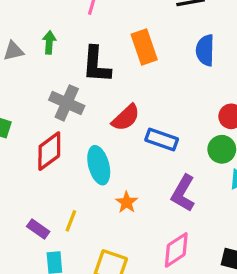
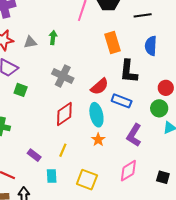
black L-shape: (96, 65) -> (129, 71), moved
red diamond: (49, 151) -> (64, 114), moved
cyan ellipse: (99, 165) -> (96, 115), moved
purple rectangle: (38, 229) -> (34, 155), moved

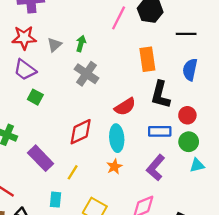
gray triangle: (30, 42) -> (54, 45), turned -40
gray cross: (63, 76) -> (86, 74), moved
red circle: (166, 88) -> (187, 115), moved
blue rectangle: (122, 101) -> (160, 131), moved, turned -30
purple rectangle: (34, 155) -> (41, 158), moved, size x1.6

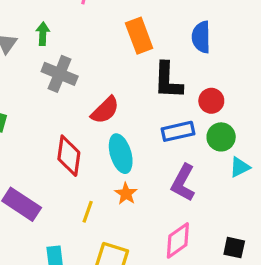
red semicircle: (125, 107) -> (105, 110), moved
red diamond: (81, 132) -> (69, 156), turned -44
yellow line: (73, 172) -> (88, 212), moved

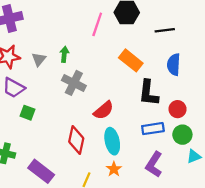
orange rectangle: (139, 36) -> (131, 60), turned -35

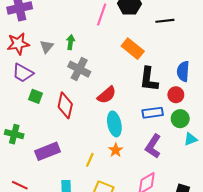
blue semicircle: (174, 65) -> (183, 71), moved
red diamond: (76, 140) -> (65, 105), moved
purple rectangle: (41, 171) -> (48, 151), turned -60

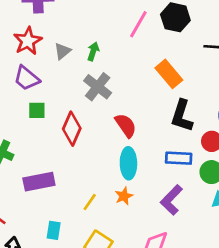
red star: (18, 44) -> (28, 41), turned -30
red semicircle: (107, 95) -> (126, 125), turned -96
green square: (35, 96) -> (37, 110), turned -32

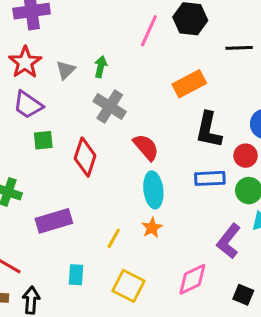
orange rectangle: (169, 74) -> (189, 84), turned -72
purple L-shape: (171, 200) -> (229, 241), moved

